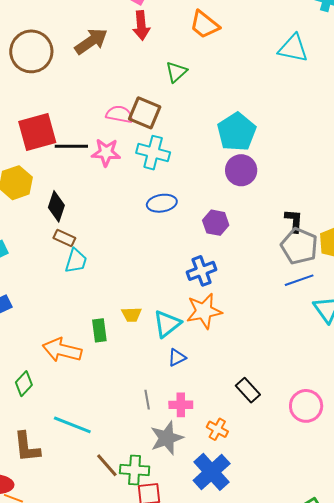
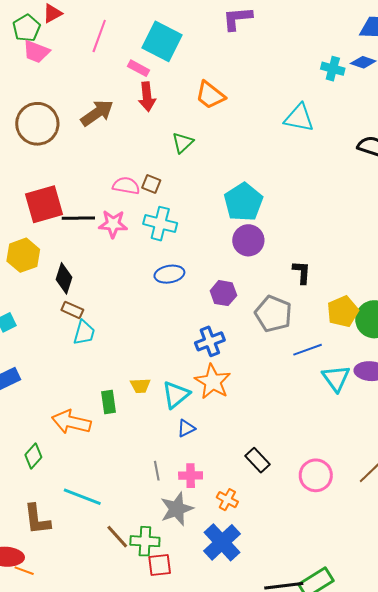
brown square: (145, 113) -> (151, 184), size x0.6
black L-shape: (294, 221) -> (302, 272), moved
gray pentagon: (299, 246) -> (273, 314), moved
orange star: (204, 311) -> (213, 382), turned -30

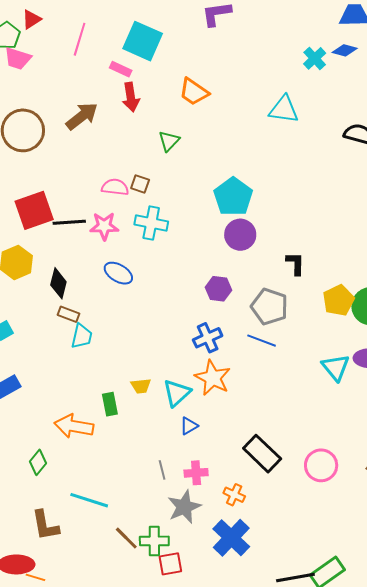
cyan cross: (333, 69) -> (315, 58), turned 35
blue ellipse: (169, 274) -> (118, 273), moved, turned 44
blue line: (308, 350) -> (262, 341), moved, turned 44
black rectangle: (257, 460) -> (262, 454), size x1.5

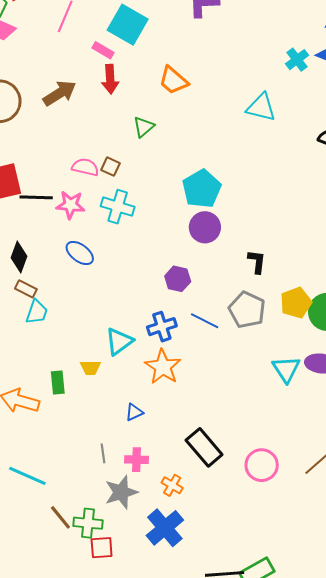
gray pentagon: (269, 307) -> (247, 310), moved
blue line: (262, 341) -> (205, 321), moved
cyan triangle: (177, 393) -> (119, 341), moved

